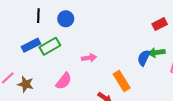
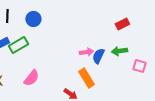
pink arrow: (89, 58) -> (86, 52), moved
blue semicircle: (144, 58) -> (98, 56), moved

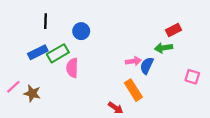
blue circle: (33, 19) -> (81, 31), moved
green arrow: (119, 51) -> (163, 48), moved
pink semicircle: (31, 78) -> (72, 68), moved, turned 144

